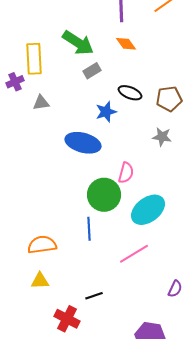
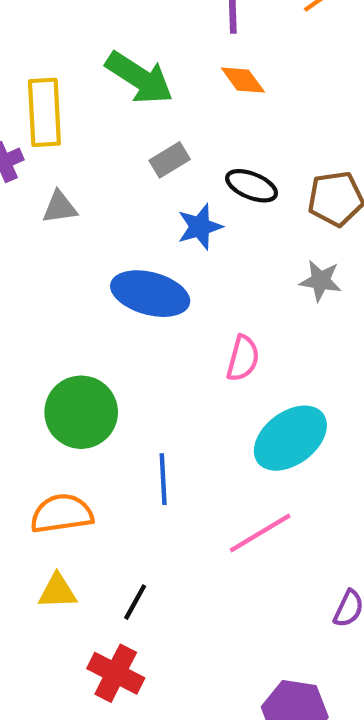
gray rectangle: (92, 71) -> (170, 160), moved
green circle: (104, 195) -> (81, 412), moved
black line: (94, 296) -> (135, 602), moved, turned -42

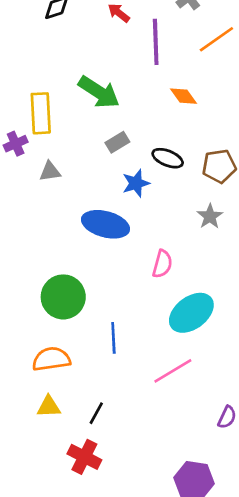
orange diamond: (243, 80) -> (183, 96), moved
gray star: (321, 281) -> (210, 216), turned 30

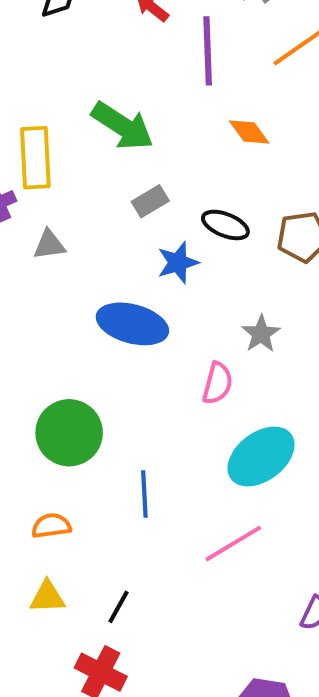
gray star: (210, 216) -> (261, 334), moved
orange semicircle: (51, 359) -> (51, 526), size x0.7

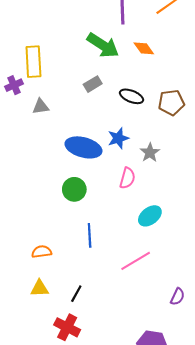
green arrow: (123, 126) -> (103, 45), moved
blue star: (178, 263) -> (118, 138), moved
green circle: (69, 433) -> (74, 189), moved, size x0.7
cyan ellipse: (261, 456) -> (150, 216), size x0.7

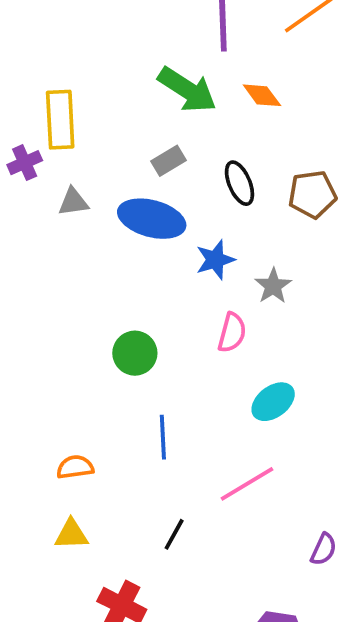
black ellipse: (131, 96) -> (239, 183), turned 45
blue ellipse: (83, 147) -> (152, 219), moved
black line: (76, 294) -> (174, 534), moved

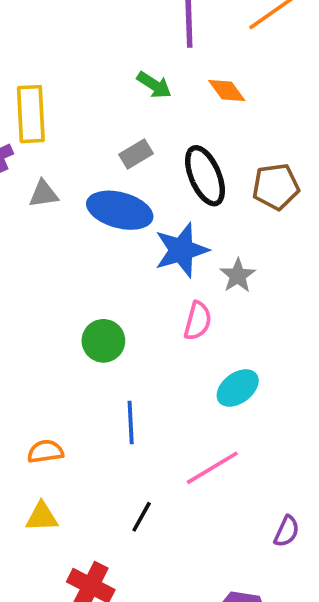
green arrow: (187, 90) -> (154, 85), size x0.6
black ellipse: (239, 183) -> (205, 176), size x1.4
blue star: (215, 260) -> (181, 250), size x1.4

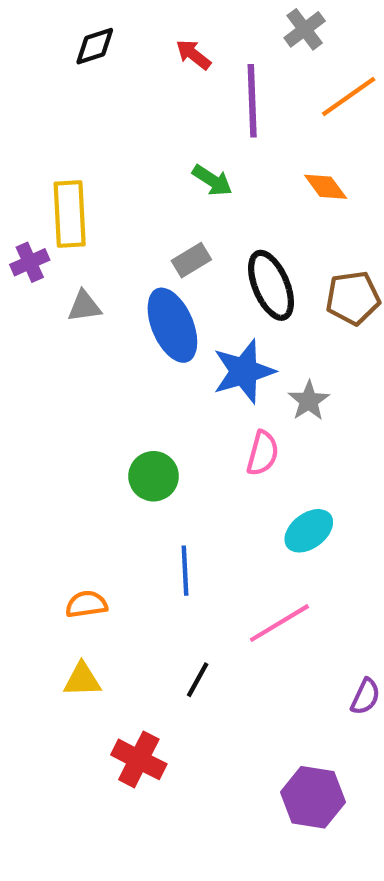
orange diamond: (227, 90) -> (326, 187), moved
blue ellipse: (120, 210) -> (172, 325), turned 52

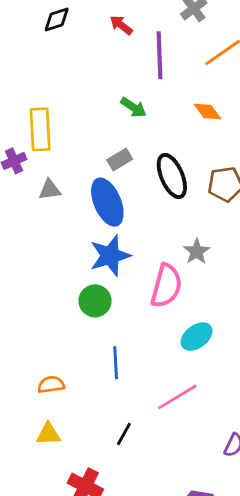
blue star: (244, 371) -> (110, 256), moved
pink semicircle: (263, 453) -> (166, 286), size x1.5

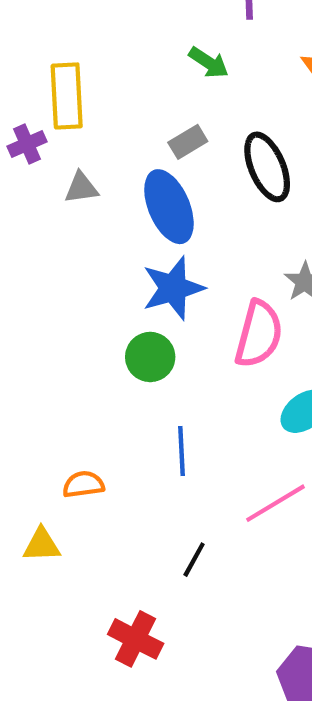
yellow triangle: (48, 434) -> (42, 545), moved

